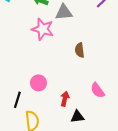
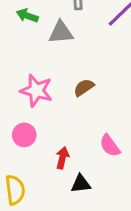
pink star: (43, 29) -> (36, 91), moved
brown semicircle: (80, 50) -> (84, 88), turned 64

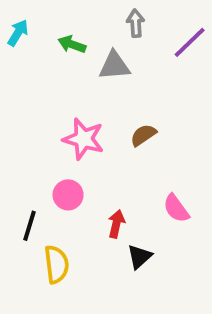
black triangle: (81, 184) -> (139, 257), turned -35

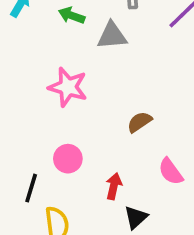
brown semicircle: (143, 135) -> (139, 122), moved
pink star: (83, 139) -> (68, 87), moved

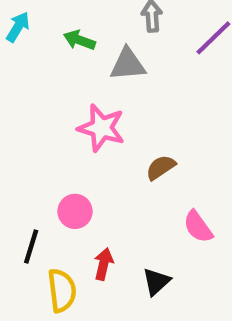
pink star: (68, 87) -> (101, 128), moved
red arrow: (114, 186) -> (104, 264), moved

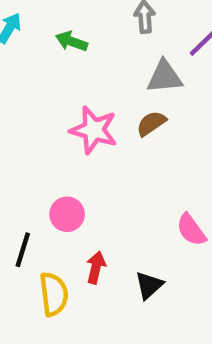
gray triangle: (128, 64) -> (165, 77), moved
brown semicircle: (161, 167) -> (151, 123), moved

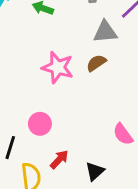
red arrow: (96, 267) -> (59, 159), turned 30

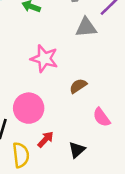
brown semicircle: (96, 63) -> (78, 86), moved
pink circle: (40, 124) -> (29, 108), size x1.5

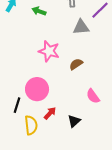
brown semicircle: (78, 86) -> (76, 64), moved

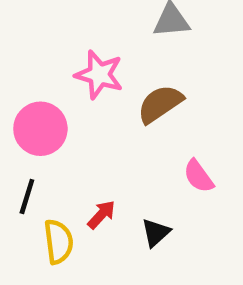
brown semicircle: (76, 64) -> (160, 104), size x1.5
pink circle: (37, 89) -> (40, 129), moved

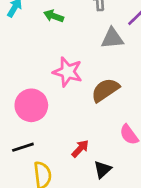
black line: (27, 196) -> (23, 147), turned 55
red arrow: (101, 215) -> (80, 149), moved

